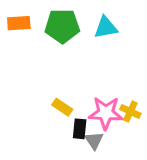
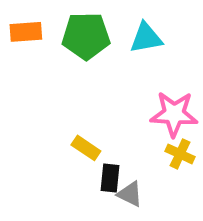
pink star: (106, 113) -> (174, 114), moved
gray triangle: (94, 140) -> (130, 194), turned -30

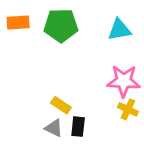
cyan triangle: (146, 38) -> (119, 30), moved
gray triangle: (130, 194) -> (54, 128), moved

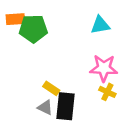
green pentagon: (61, 25) -> (33, 29), moved
black rectangle: (78, 127) -> (66, 106), size x1.6

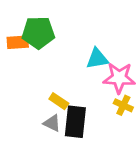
orange rectangle: (15, 19) -> (18, 42), moved
cyan triangle: (100, 25) -> (97, 59), moved

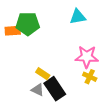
cyan triangle: (97, 59) -> (78, 17), moved
black rectangle: (75, 122) -> (55, 89), turned -40

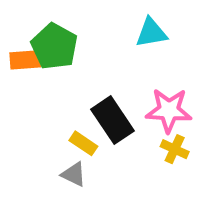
green pentagon: (28, 24) -> (54, 46), turned 30
black rectangle: (55, 89) -> (113, 120), moved

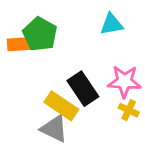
yellow rectangle: (83, 143) -> (61, 106), size x1.6
gray triangle: (74, 174) -> (54, 129), size x1.5

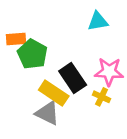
green pentagon: (40, 34) -> (32, 54), moved
yellow cross: (129, 110) -> (102, 97), moved

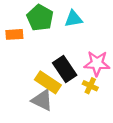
cyan triangle: (98, 21) -> (73, 19), moved
green pentagon: (32, 54) -> (40, 18), moved

